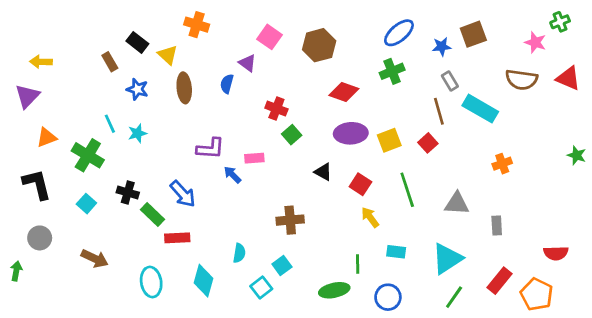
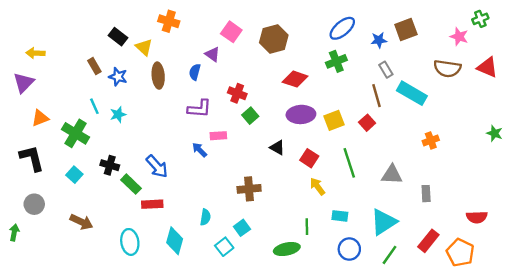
brown rectangle: (110, 62) -> (94, 66), moved
purple L-shape: (210, 148) -> (199, 109), moved
blue circle: (388, 297) -> (349, 249), moved

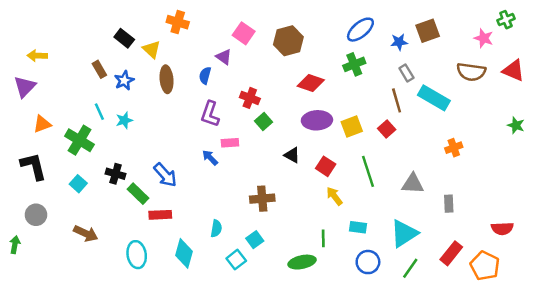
blue star: (118, 77) -> (124, 81), turned 30
purple L-shape: (199, 109) -> (210, 114), turned 105
green star: (495, 133) -> (516, 125), moved

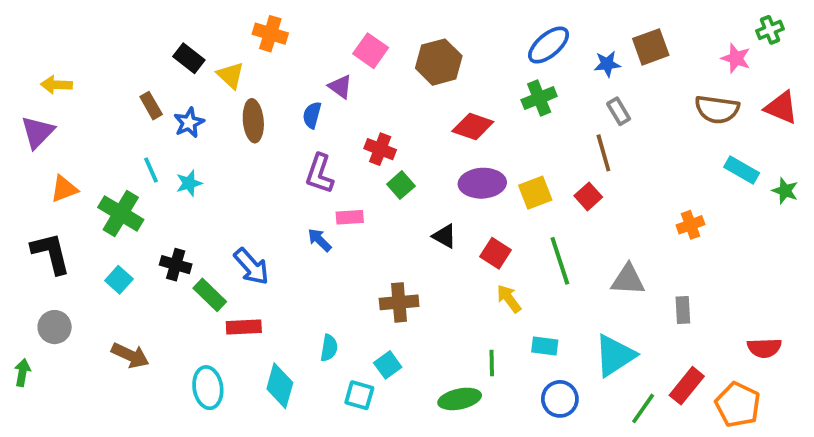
cyan rectangle: (434, 98) -> (742, 170), moved, size x0.7
cyan square: (236, 260) -> (359, 395), turned -36
green line: (410, 268) -> (643, 408), moved

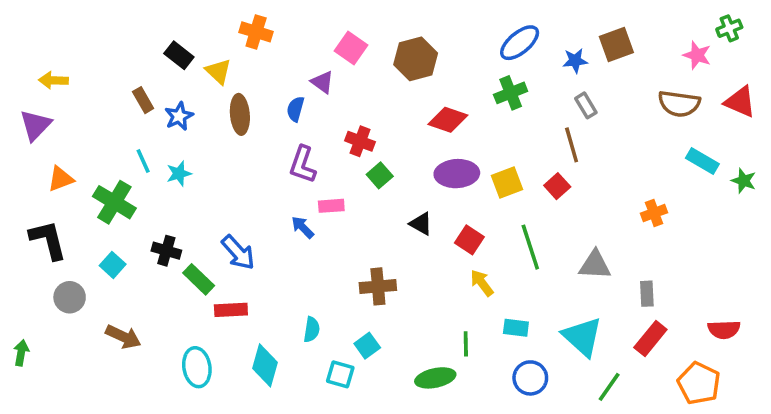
gray circle: (55, 327) -> (70, 297), moved
cyan triangle: (615, 355) -> (582, 337), turned -45
red rectangle: (687, 386) -> (650, 338), moved

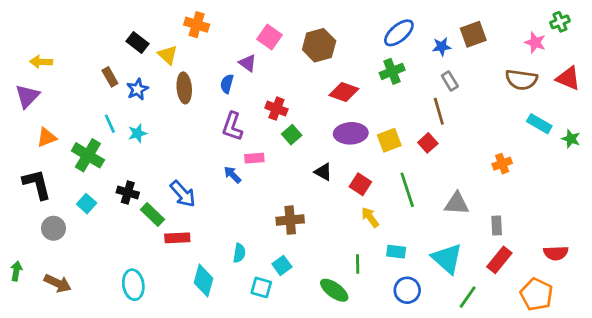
brown arrow: (123, 337) -> (58, 283), moved
cyan ellipse: (197, 367) -> (133, 285), moved
green ellipse: (435, 378) -> (334, 290), turned 48

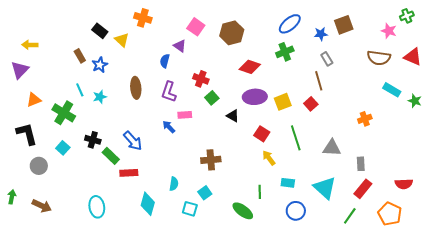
brown ellipse: (184, 88) -> (136, 88), moved
black triangle: (323, 172) -> (233, 116), moved
green line: (468, 297) -> (350, 216), moved

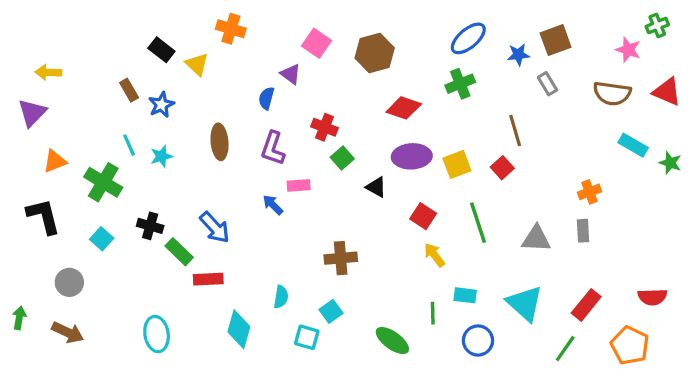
gray rectangle: (327, 59) -> (547, 84), moved
gray rectangle: (361, 164) -> (583, 231), moved
gray circle: (39, 166) -> (69, 282), moved
green line: (260, 192) -> (433, 313), moved

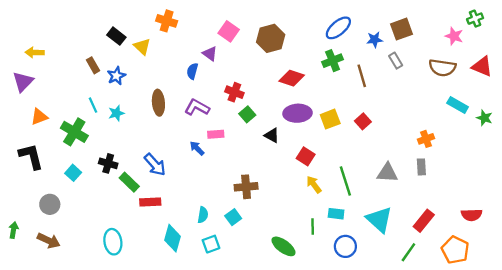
brown line: (515, 131) -> (362, 76), moved
purple L-shape: (273, 148) -> (197, 107), turned 100
green line: (478, 223) -> (345, 181), moved
cyan square: (331, 311) -> (233, 217), moved
cyan square: (307, 337) -> (211, 244), moved, turned -36

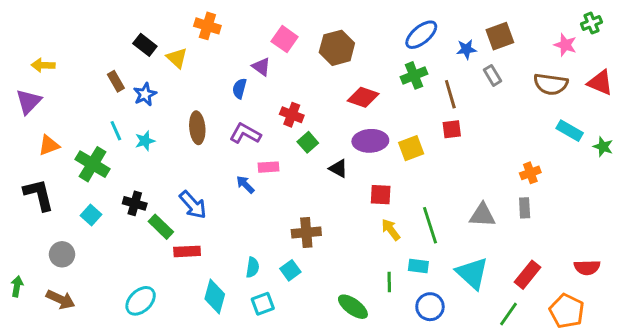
red square: (363, 121) -> (452, 129), moved, turned 35
red square: (306, 156) -> (381, 195), turned -30
cyan ellipse: (113, 242) -> (141, 301), turned 55

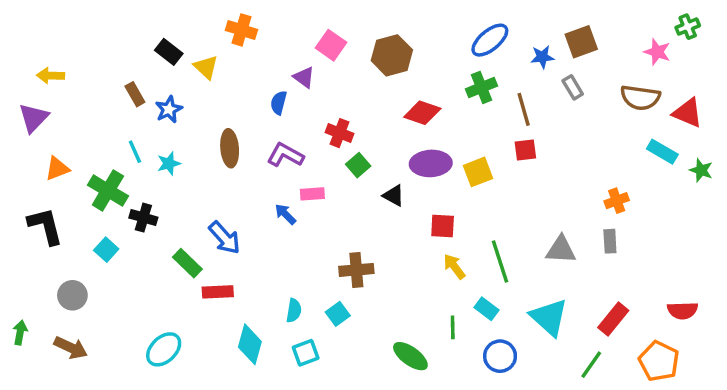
red triangle: (600, 83) -> (688, 113), moved
black cross: (135, 203) -> (143, 218), moved
cyan rectangle: (418, 266) -> (487, 309), turned 30

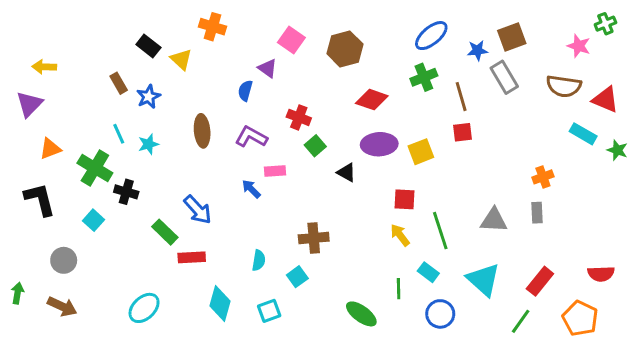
gray rectangle: (573, 87) -> (504, 77), size x1.5
red square: (443, 226) -> (405, 199), moved
cyan semicircle: (294, 311) -> (259, 260), moved

